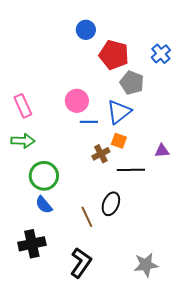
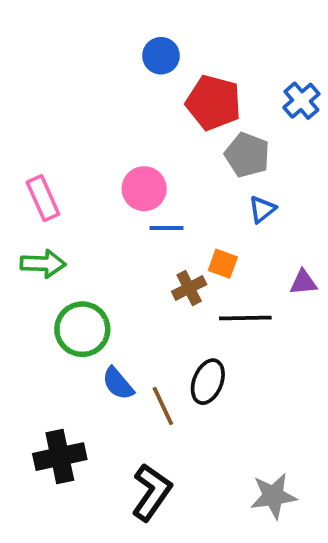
blue triangle: (119, 112) -> (262, 209), moved, size x0.6
blue semicircle: (44, 205) -> (118, 384), moved

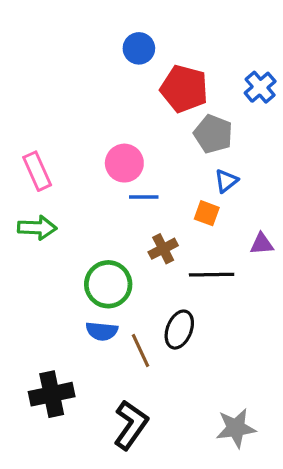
orange square: (223, 264) -> (207, 213), moved
green circle: (82, 329) -> (108, 284), moved
blue semicircle: (118, 384) -> (102, 331), turned -44

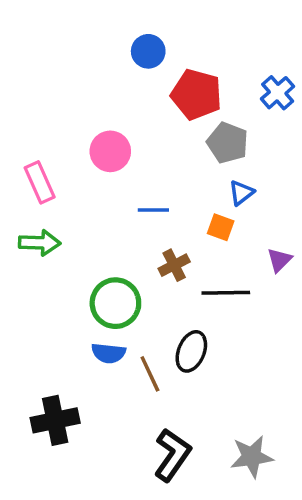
pink circle: (124, 163) -> (110, 151), moved
purple triangle: (262, 244) -> (279, 260), turned -40
black L-shape: (131, 425) -> (172, 455), moved

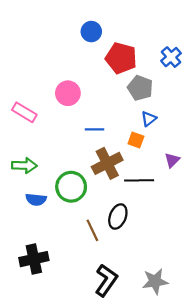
pink rectangle: (40, 182) -> (24, 112), turned -35
green arrow: (40, 243) -> (24, 165), moved
brown cross: (174, 265) -> (107, 163), size x1.6
blue semicircle: (109, 353) -> (36, 200), moved

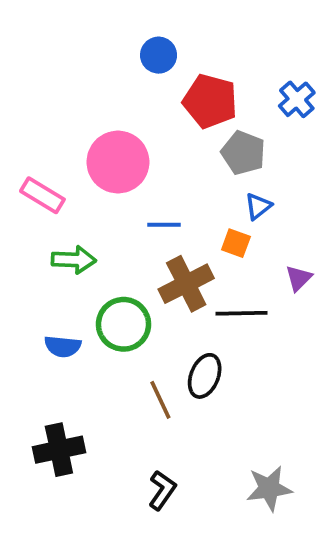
pink circle: (68, 93) -> (118, 162), size x1.4
green arrow: (24, 165) -> (74, 260), moved
black L-shape: (106, 280) -> (162, 490), moved, size x0.7

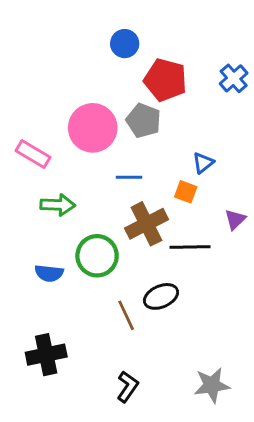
gray pentagon: (243, 153) -> (144, 121), moved
black ellipse: (205, 376) -> (161, 296), turned 44

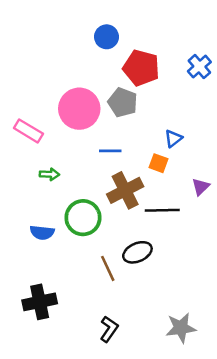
green arrow: (58, 205) -> (50, 174), size x0.7

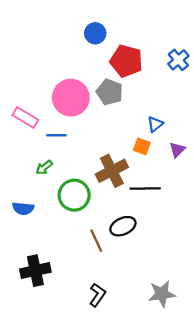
blue line: (110, 151) -> (56, 135), moved
green arrow: (50, 174) -> (44, 167), moved, turned 140
purple triangle: (201, 187) -> (177, 150), moved
blue semicircle: (42, 233) -> (23, 208), moved

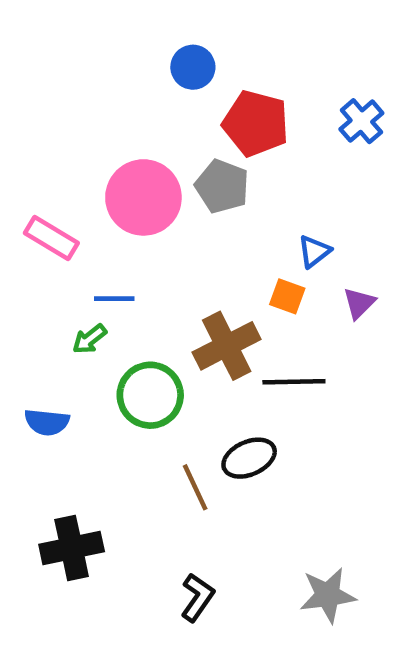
blue line: (56, 135) -> (114, 299), moved

